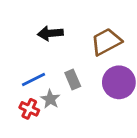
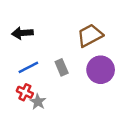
black arrow: (50, 33) -> (22, 33), moved
gray star: (50, 99) -> (38, 102), moved

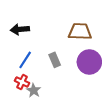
brown trapezoid: (90, 35) -> (80, 31), turned 30
blue line: (28, 67) -> (25, 60), turned -30

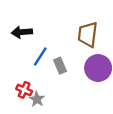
brown trapezoid: (80, 31) -> (88, 34), turned -85
blue line: (25, 60) -> (40, 56), moved

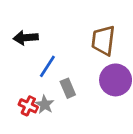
gray rectangle: (60, 66) -> (68, 88), moved
gray star: (37, 99) -> (45, 104), moved

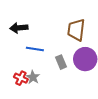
blue line: (47, 66) -> (35, 49), turned 66
gray rectangle: (68, 88) -> (61, 62), moved

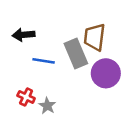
gray rectangle: (61, 62) -> (76, 53), moved, size x1.6
gray star: (33, 77) -> (47, 106), moved

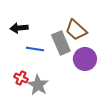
brown trapezoid: (95, 37) -> (76, 30), turned -55
gray star: (47, 106) -> (38, 85), size x1.5

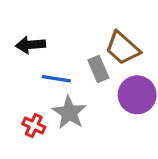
gray rectangle: (61, 43) -> (98, 69), size x0.7
gray star: (38, 85) -> (69, 113), moved

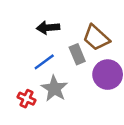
black arrow: (31, 45) -> (48, 28), moved
blue line: (56, 79) -> (44, 62), turned -45

